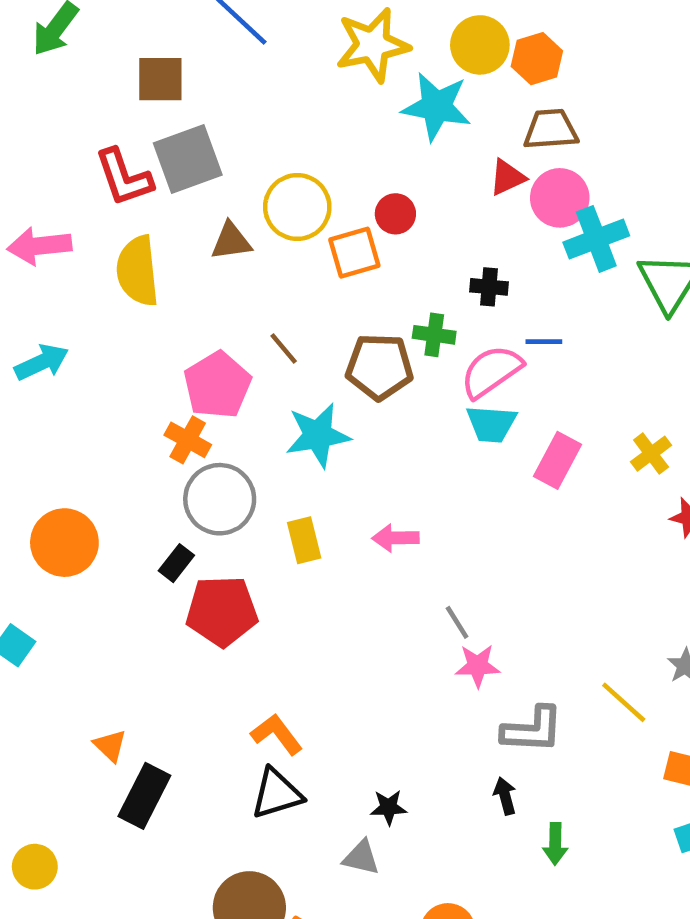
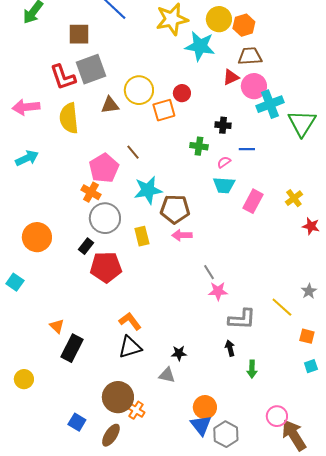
brown pentagon: (379, 367) -> (175, 209), moved
pink semicircle: (491, 371) -> (224, 162), size x0.5

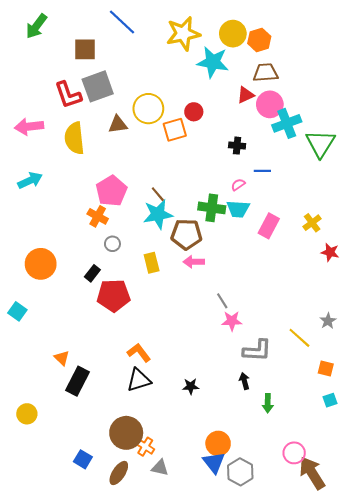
green cross: (199, 146) -> (212, 208), moved, size x1.4
brown line: (133, 152) -> (158, 194), moved
gray circle: (105, 218) -> (112, 244), size x0.5
gray triangle: (167, 375) -> (160, 468), moved

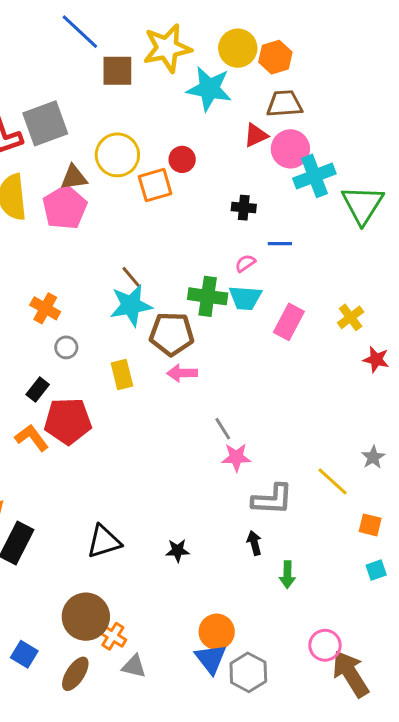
brown square: (85, 49) -> (117, 71), moved
pink pentagon: (111, 191) -> (65, 208), moved
orange L-shape: (139, 353) -> (32, 438), moved

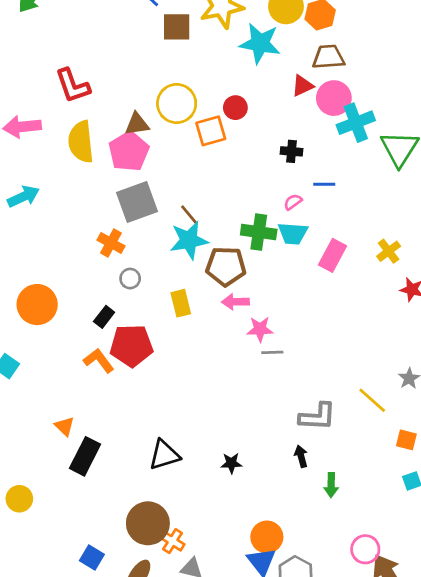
gray square: (45, 123) -> (137, 202), moved
gray line: (223, 429) -> (272, 352), turned -60
pink star: (236, 457) -> (260, 329), moved

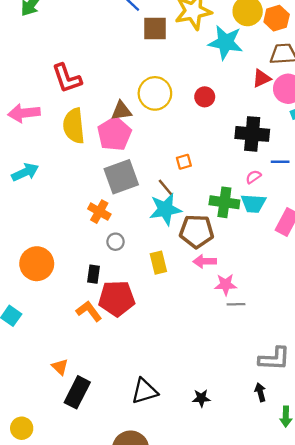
orange square: (211, 131) -> (184, 162), moved, size x0.6
black cross: (291, 151) -> (252, 134), size x1.8
black rectangle: (104, 317) -> (93, 274), turned -30

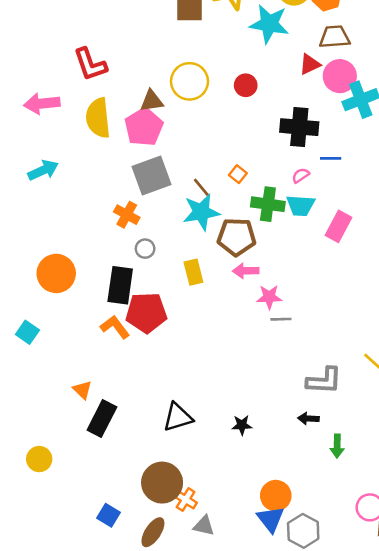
orange square: (184, 162) -> (238, 174), moved, turned -35
black rectangle: (93, 274) -> (120, 285), size x1.8
black arrow: (260, 392) -> (308, 419), turned -72

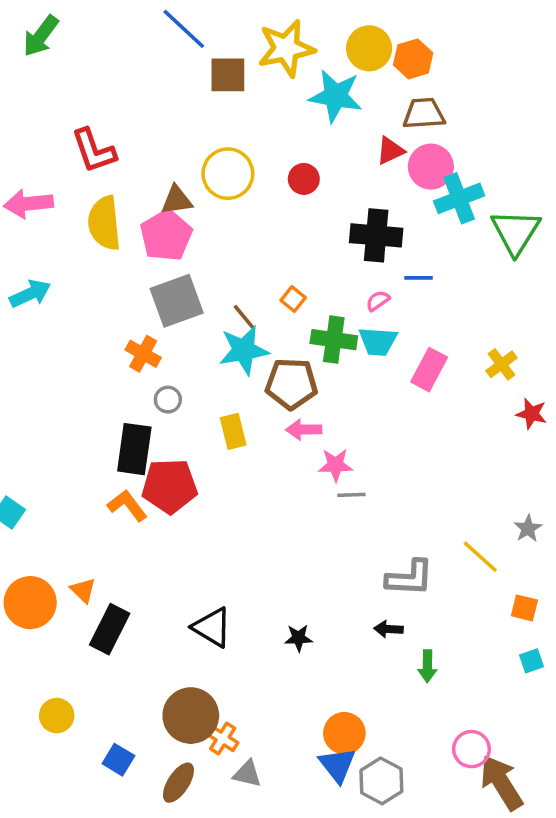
orange circle: (56, 273) -> (30, 603), moved
black triangle: (178, 417) -> (212, 627), turned 48
yellow circle: (39, 459) -> (57, 716), moved

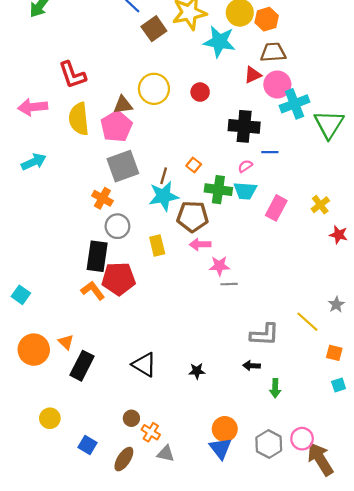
brown square: (228, 75) -> (154, 29), turned -35
brown line: (244, 317) -> (164, 176), turned 56
gray circle: (168, 400) -> (117, 226), size x1.5
brown circle: (191, 716) -> (131, 418), size x0.5
gray hexagon: (381, 781) -> (269, 444), moved

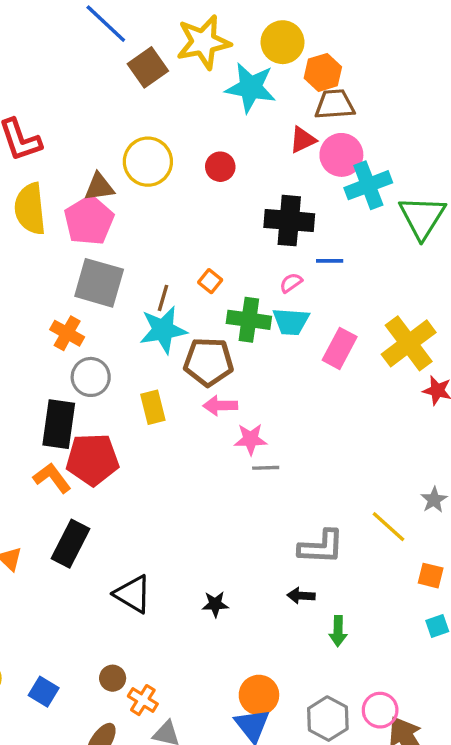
orange hexagon: (267, 19) -> (323, 72), moved
gray square: (123, 166) -> (99, 283), turned 36
yellow cross: (320, 205) -> (409, 343), size x1.8
black rectangle: (82, 366) -> (71, 544), moved
blue square: (87, 445) -> (44, 692), moved

